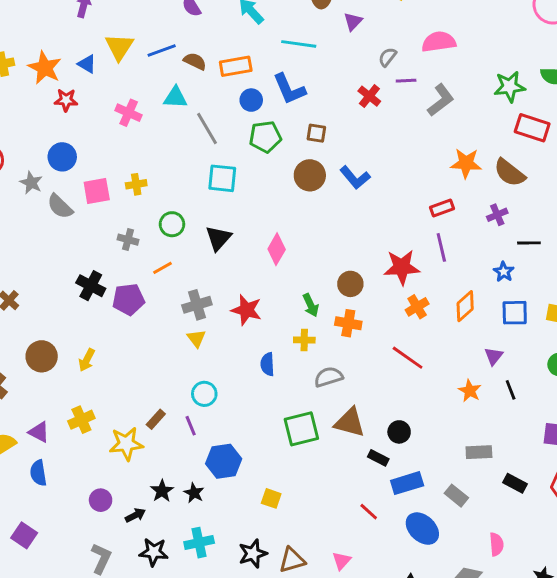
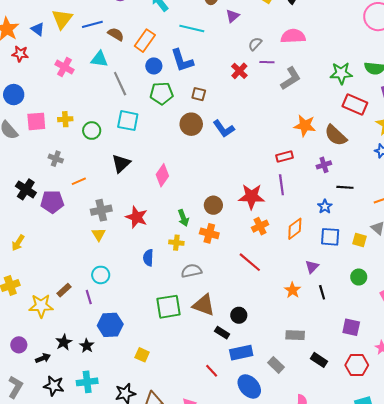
orange rectangle: (236, 66) -> (145, 41), turned -50
green circle: (172, 224) -> (92, 131), moved

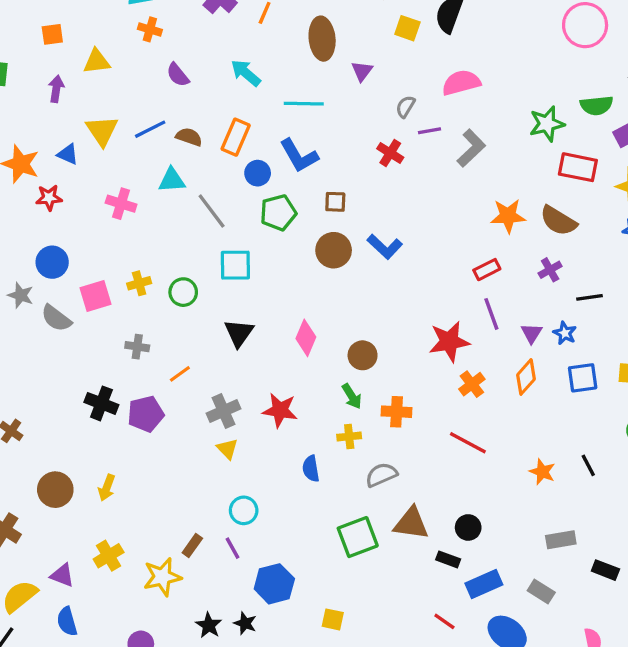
brown circle: (213, 205) -> (363, 355), moved
purple triangle: (312, 267) -> (532, 333), moved

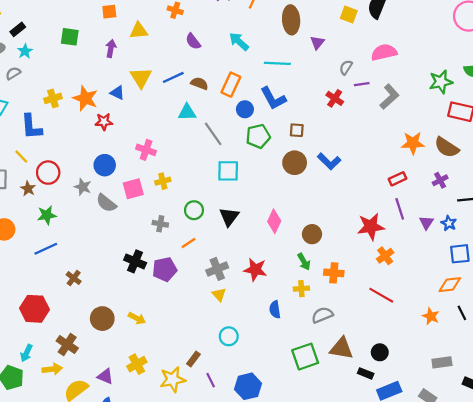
pink cross: (121, 204) -> (146, 150), moved
green circle: (183, 292) -> (194, 210), moved
orange diamond: (526, 377) -> (450, 285), moved, turned 40
yellow arrow: (107, 488) -> (137, 318), turned -84
purple line: (232, 548) -> (211, 380), moved

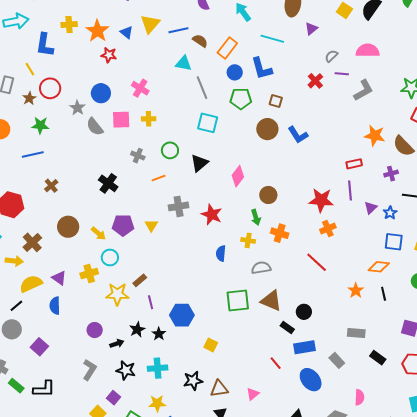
purple pentagon: (165, 269) -> (123, 225), moved
yellow triangle: (219, 295) -> (151, 225), moved
cyan circle: (229, 336) -> (110, 257), moved

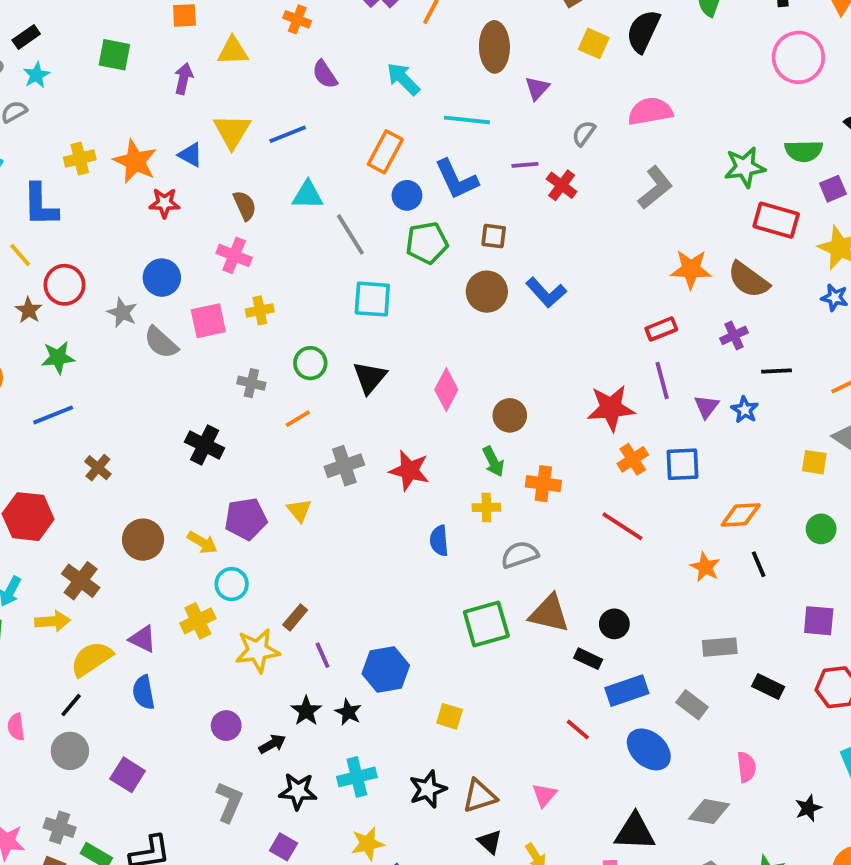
brown semicircle: (200, 41) -> (245, 206), moved, turned 42
purple line: (342, 74) -> (525, 165), moved
blue square: (394, 242) -> (683, 464), moved

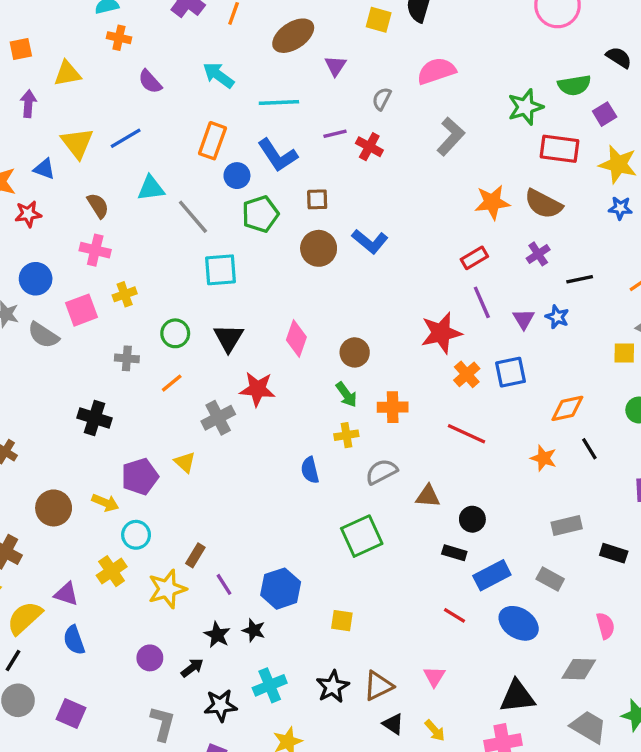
brown ellipse: (494, 47) -> (293, 36), turned 66
red star: (409, 470) -> (257, 389), moved
brown triangle: (549, 613) -> (428, 496), moved, size x0.7

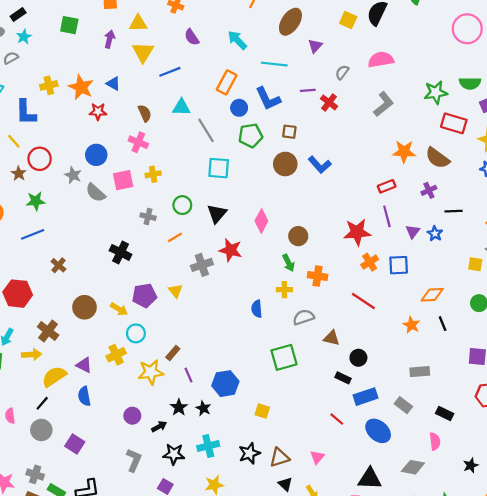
brown ellipse: (293, 36) -> (290, 22), turned -32
yellow triangle: (77, 143) -> (143, 52), moved
black rectangle: (614, 553) -> (445, 414), moved

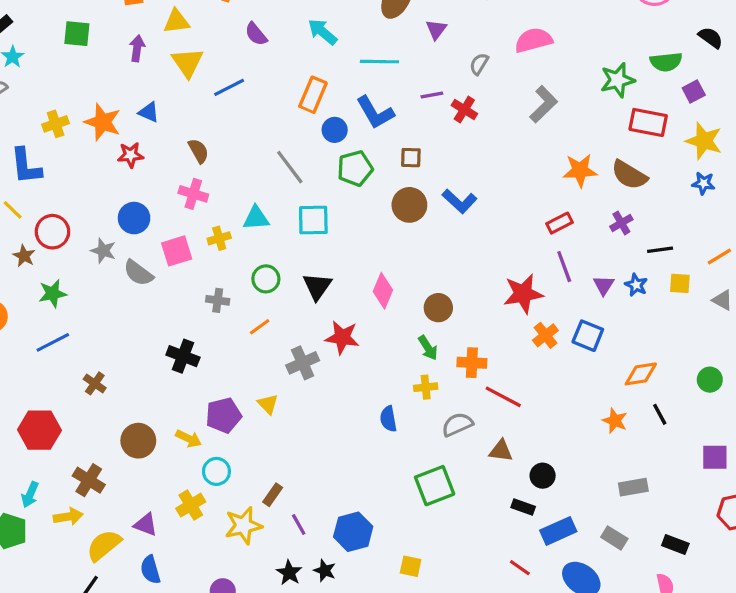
cyan triangle: (181, 107) -> (256, 218), moved
yellow square: (475, 264) -> (680, 283), moved
blue square: (399, 265) -> (588, 336), turned 30
red line: (363, 301) -> (503, 397), moved

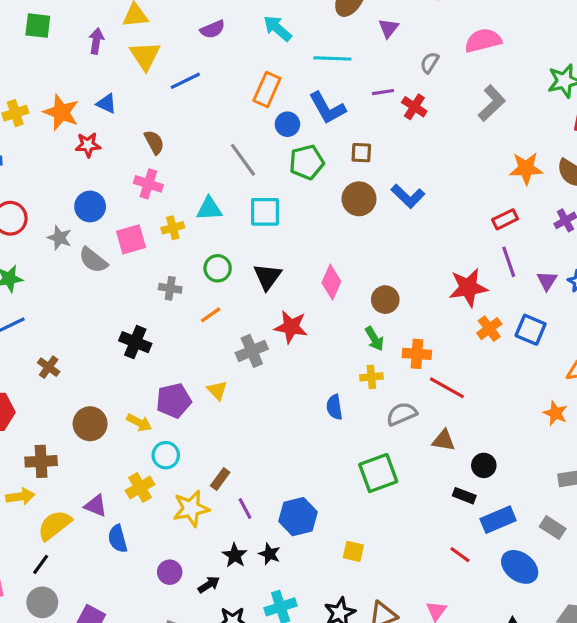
purple semicircle: (256, 34) -> (213, 29), turned -75
brown cross: (89, 480) -> (41, 461), turned -36
blue semicircle: (150, 570) -> (118, 539), moved

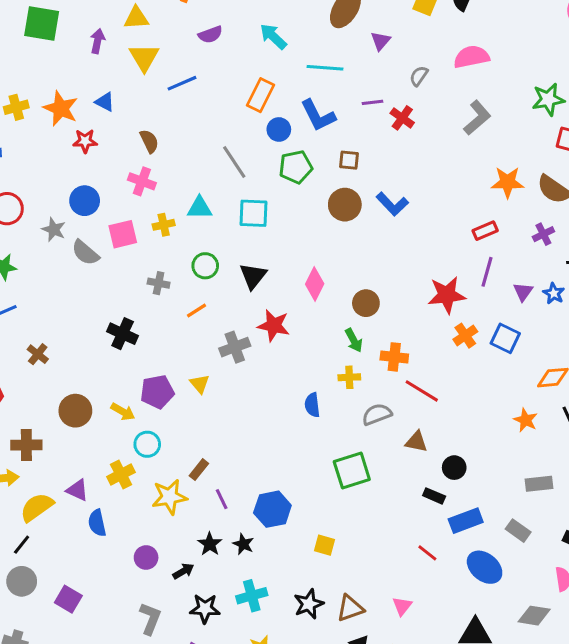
green square: (38, 26) -> (42, 24), size x1.4
purple line: (509, 262) -> (487, 272), turned 32

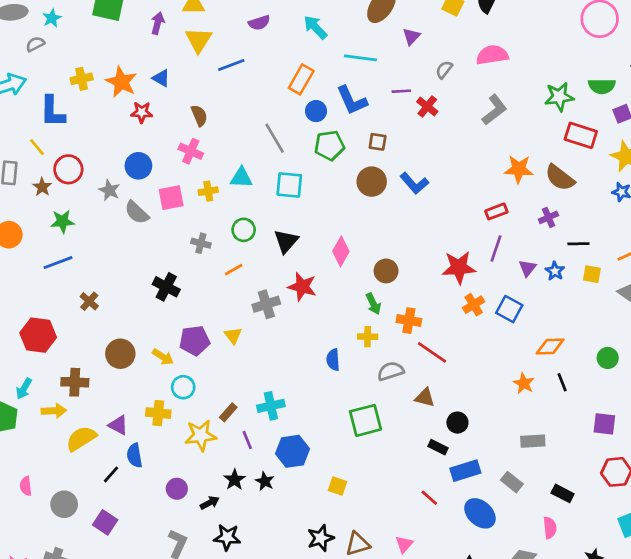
yellow cross: (121, 474) -> (158, 413), turned 30
black line: (22, 545) -> (111, 474), moved
cyan cross: (252, 596) -> (271, 406), moved

